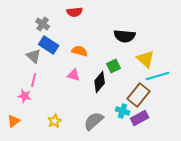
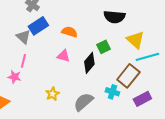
blue rectangle: (49, 45) -> (38, 26), turned -66
purple rectangle: (140, 118) -> (142, 99), moved
yellow star: (55, 121) -> (52, 94), moved

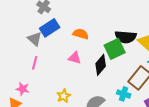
black semicircle: (114, 17) -> (126, 37), moved
green square: (103, 47) -> (115, 49), size x1.5
pink star: (14, 77) -> (23, 89), moved

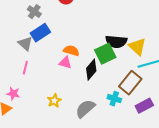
orange semicircle: (81, 34) -> (71, 51), moved

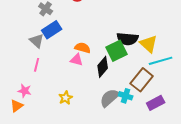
gray semicircle: (85, 109) -> (110, 98), moved

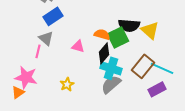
gray triangle: (37, 41) -> (46, 38), moved
orange semicircle: (83, 48) -> (102, 34), moved
cyan line: (161, 61) -> (162, 68), moved, turned 40
pink star: (25, 91) -> (26, 77), size x1.6
cyan cross: (126, 96) -> (111, 68), moved, size x1.5

